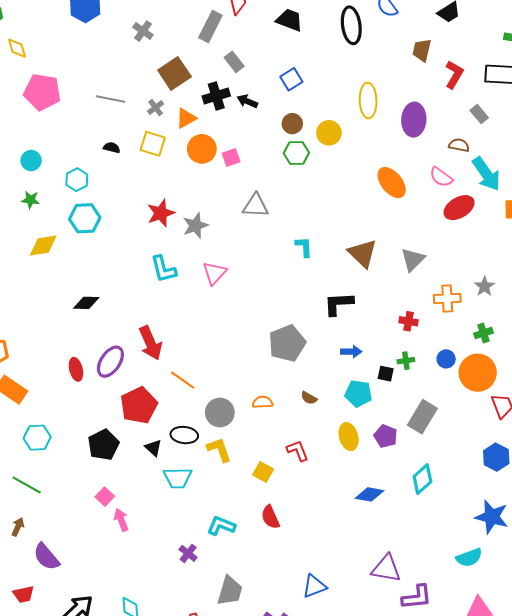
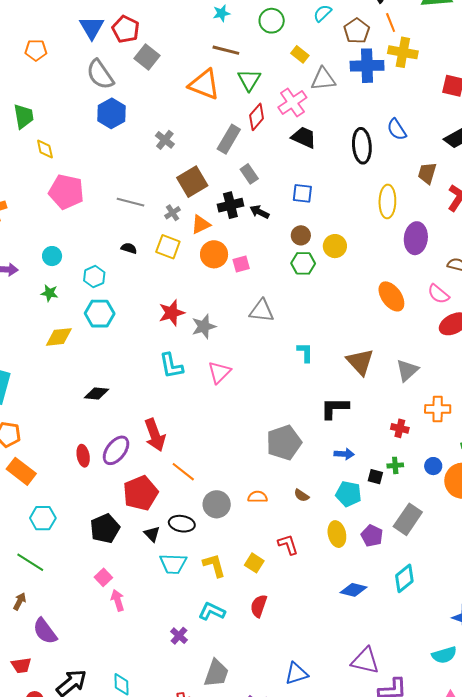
blue square: (291, 79) -> (302, 193), turned 35
yellow ellipse: (368, 100) -> (387, 201), moved
yellow L-shape: (219, 450) -> (214, 565), moved
red semicircle: (270, 517) -> (259, 606), turned 40

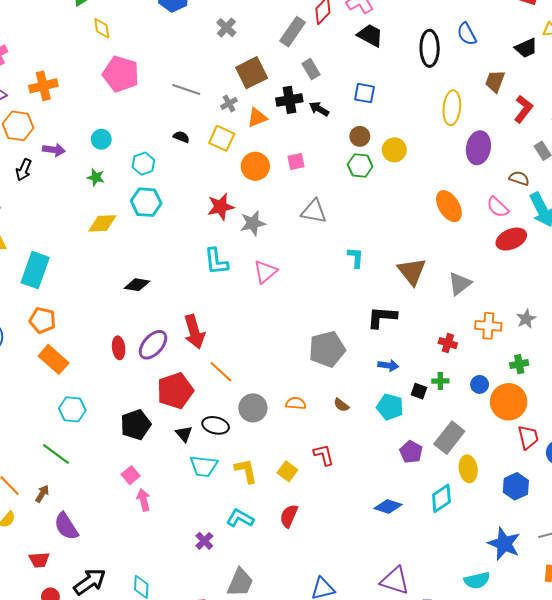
orange circle: (214, 254) -> (255, 166), moved
yellow ellipse: (337, 534) -> (468, 469), moved

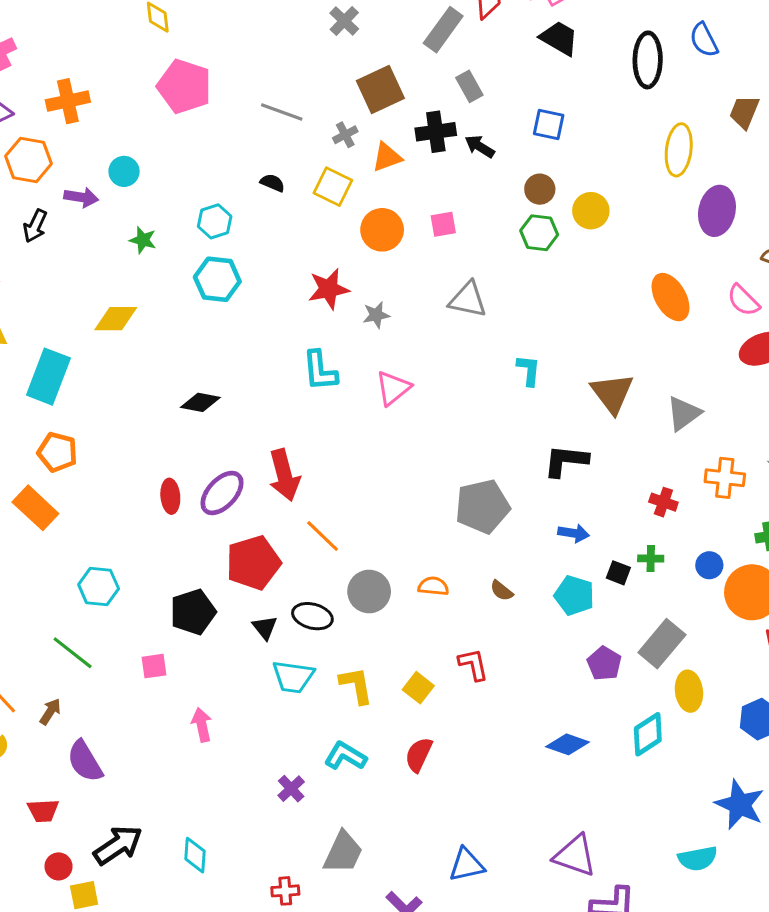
cyan circle: (101, 139) -> (124, 171), moved
yellow diamond: (102, 223) -> (116, 319), moved
gray star: (253, 223) -> (376, 315), size x0.7
orange rectangle: (54, 359) -> (35, 508), moved
pink square: (131, 475) -> (154, 666), moved, turned 30

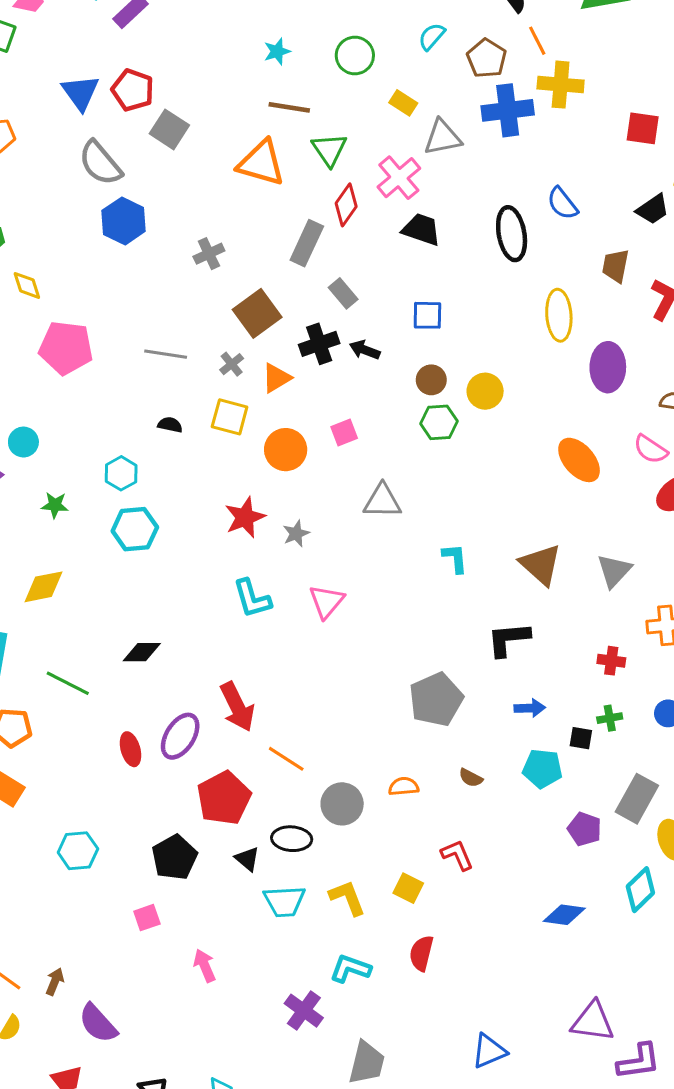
gray cross: (344, 21) -> (209, 254), turned 32
green line: (73, 653) -> (68, 683), moved
purple cross: (291, 789) -> (304, 1011), size x1.4

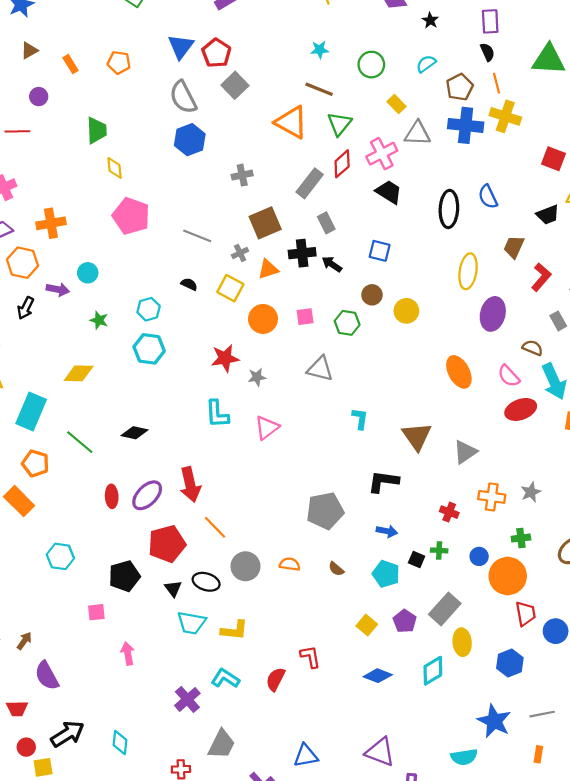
green hexagon: (439, 422) -> (347, 323), moved
red L-shape: (457, 855) -> (310, 657), moved
yellow square: (408, 888) -> (367, 625), moved
yellow L-shape: (347, 898) -> (234, 630), turned 104

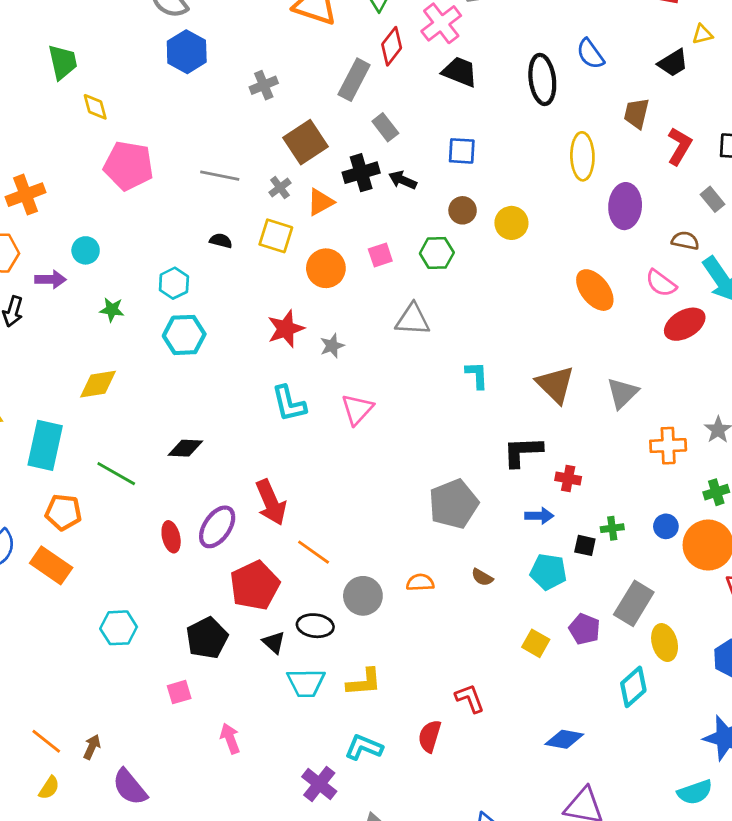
red cross: (449, 512) -> (568, 479), moved
blue diamond: (378, 676) -> (564, 739), moved

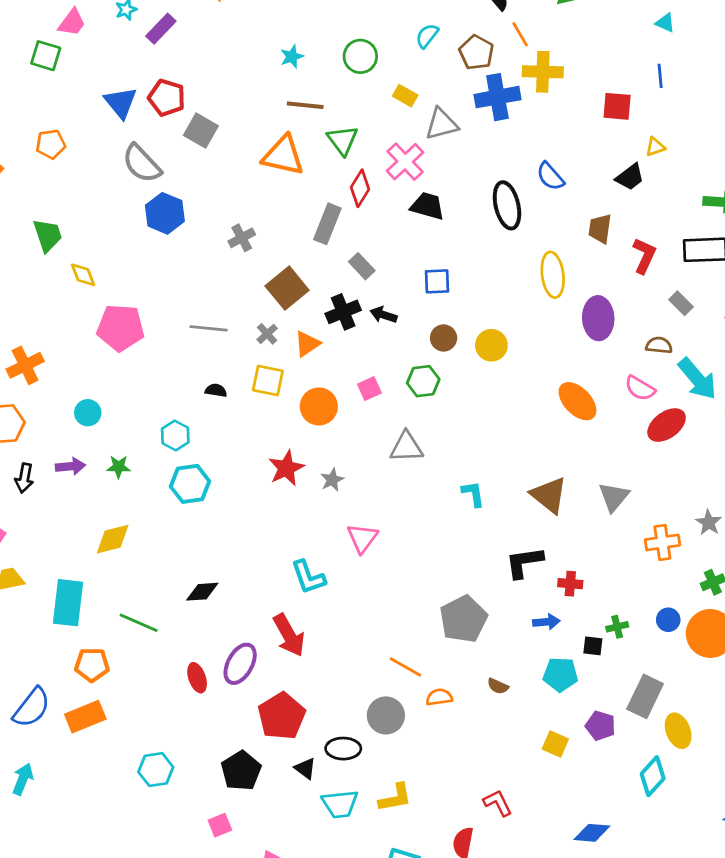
purple arrow: (51, 279) -> (70, 466), moved
cyan L-shape: (289, 404) -> (308, 577), moved
orange line: (314, 552) -> (405, 667), moved
orange rectangle: (51, 565) -> (85, 717), turned -51

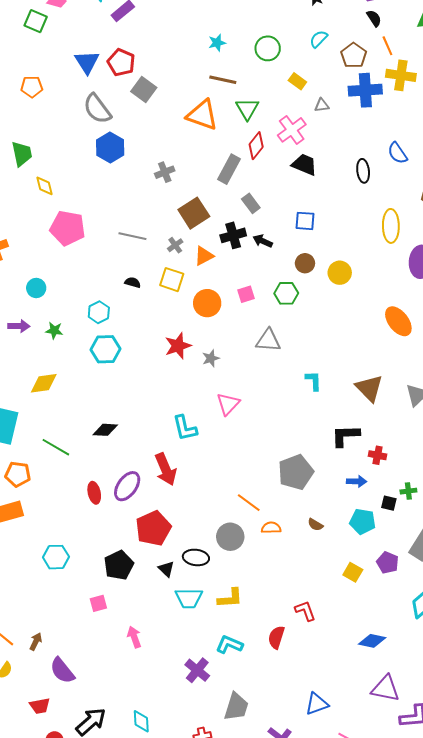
gray triangle: (441, 124) -> (322, 105), size x0.6
black ellipse: (507, 205) -> (363, 171), size x0.7

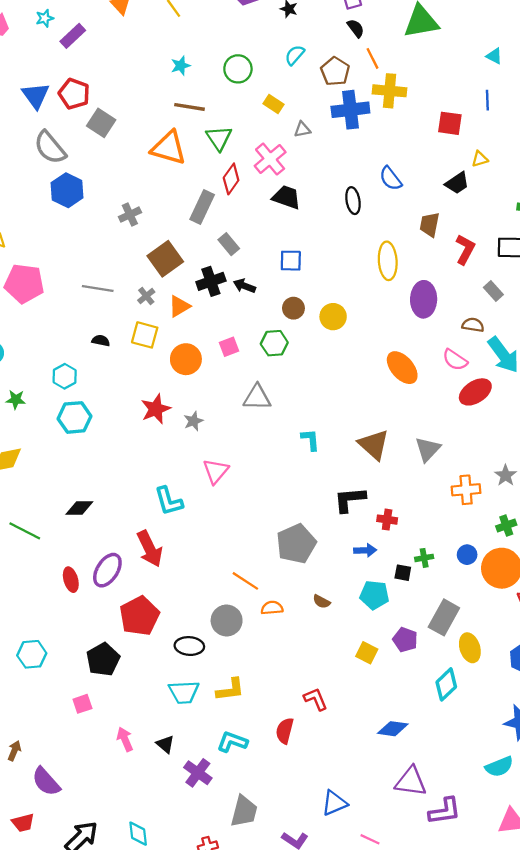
black triangle: (166, 569) -> (165, 744), moved

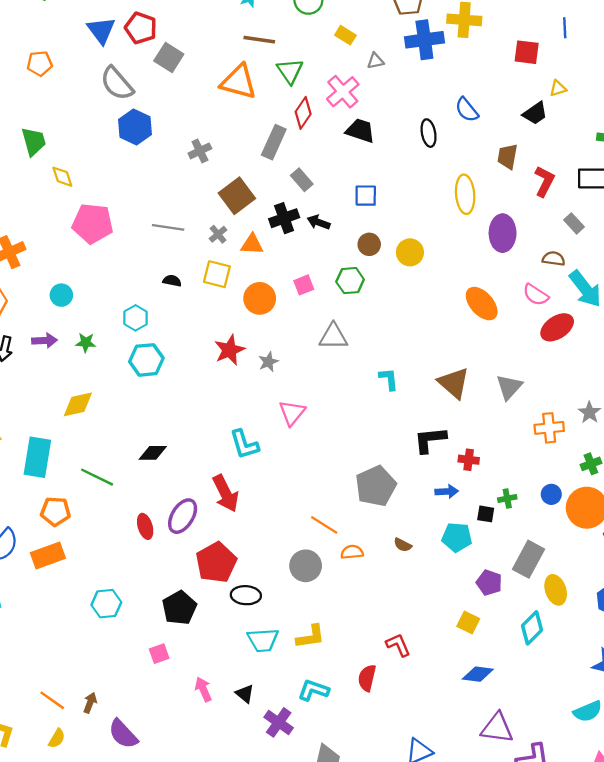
orange triangle: (179, 306) -> (252, 244), turned 35
black ellipse: (189, 646) -> (246, 595), moved
yellow square: (367, 653) -> (468, 623), moved

